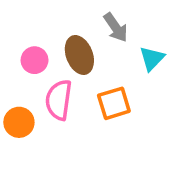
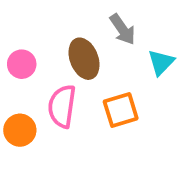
pink circle: (35, 60) -> (22, 64), moved

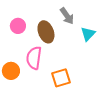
pink circle: (22, 64) -> (18, 26), moved
orange square: (121, 110) -> (61, 78), moved

